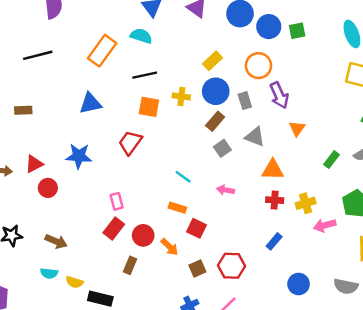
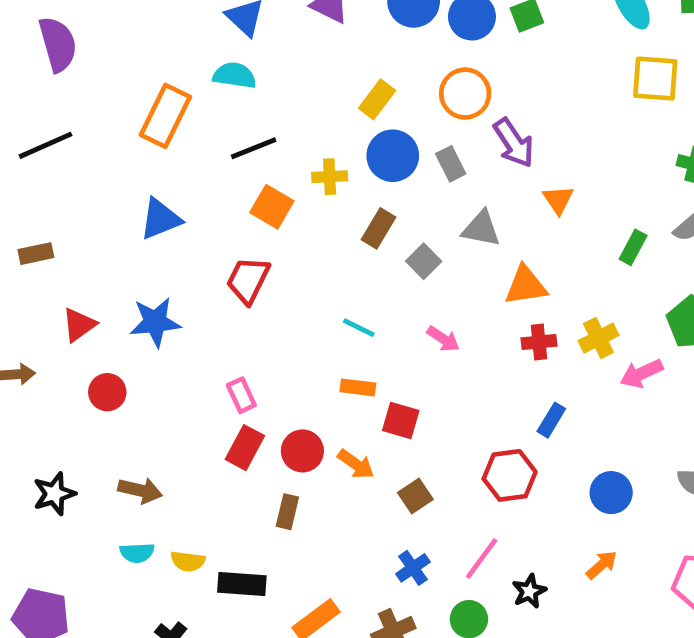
orange square: (149, 107) -> (272, 207), turned 30
brown rectangle: (215, 121) -> (378, 228), moved
red triangle: (34, 164) -> (79, 325), moved
pink arrow: (226, 190) -> (443, 339), turned -147
red hexagon: (231, 266) -> (510, 475), moved

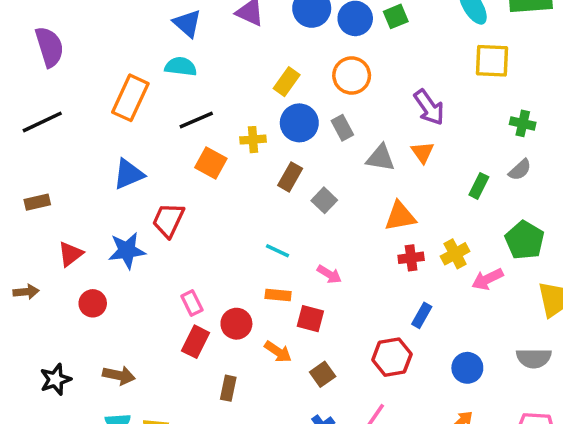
purple arrow: (514, 143) -> (429, 107), moved
gray triangle: (481, 229) -> (381, 158), moved
red trapezoid: (248, 280) -> (168, 220), moved
pink arrow: (443, 339) -> (329, 274), moved
red circle: (302, 451) -> (236, 324), moved

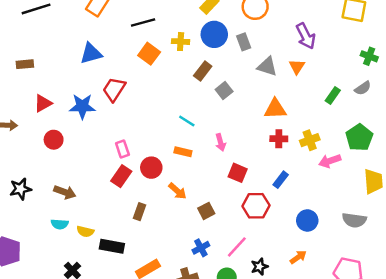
pink arrow: (329, 274) -> (220, 142), turned 35
red square: (310, 319) -> (238, 173), moved

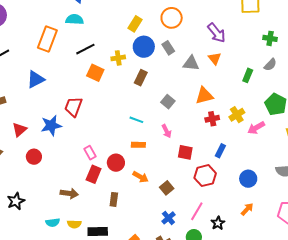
blue triangle: (91, 54) -> (36, 79), moved
gray square: (224, 91) -> (168, 102), moved
brown arrow: (65, 192) -> (69, 193), moved

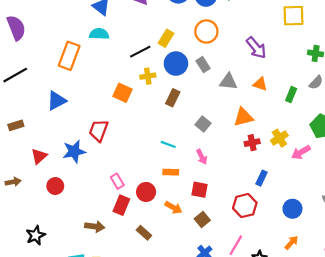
black line: (85, 49) -> (140, 52), moved
orange triangle: (215, 59) -> (260, 84), moved, turned -32
red square: (185, 152) -> (199, 190), moved
brown rectangle: (114, 199) -> (144, 233), turned -56

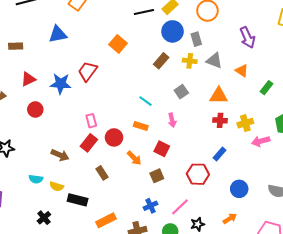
yellow cross: (148, 76) -> (190, 61), moved

